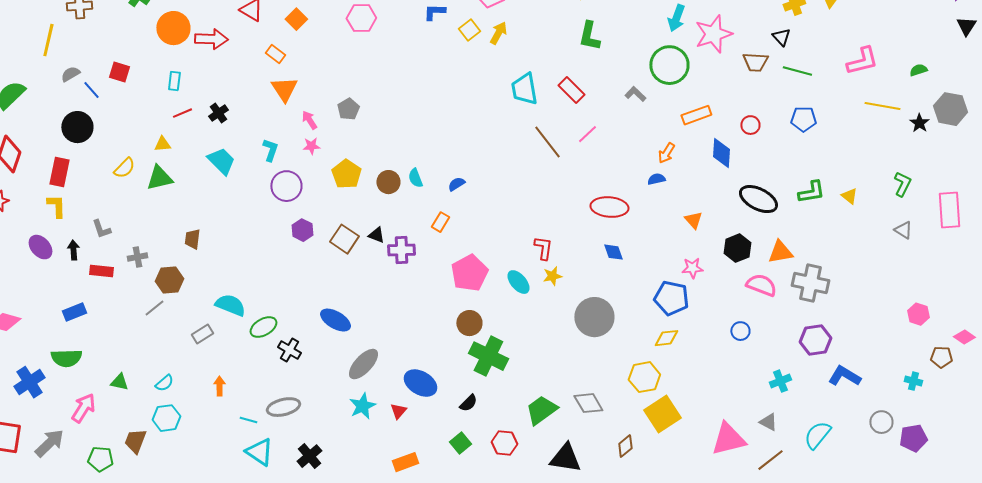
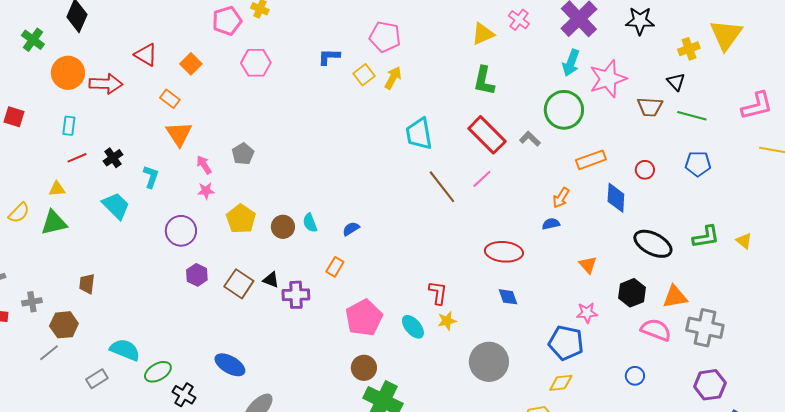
red rectangle: (571, 90) -> (487, 135), moved, size x1.4
cyan L-shape: (270, 150) -> (151, 177), moved

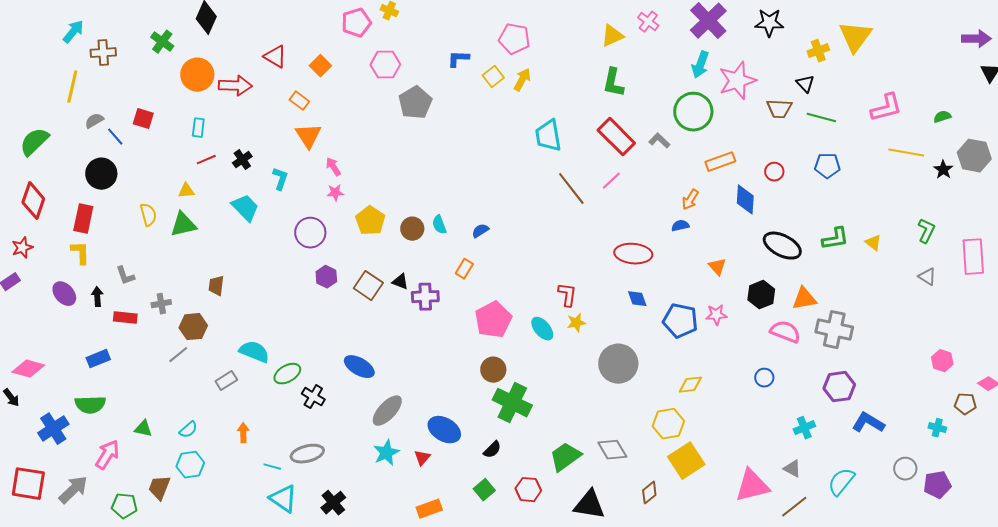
gray pentagon: (243, 154) -> (415, 103), moved, size x1.5
yellow semicircle: (19, 213) -> (148, 215), turned -60
blue pentagon: (566, 343) -> (680, 321), moved

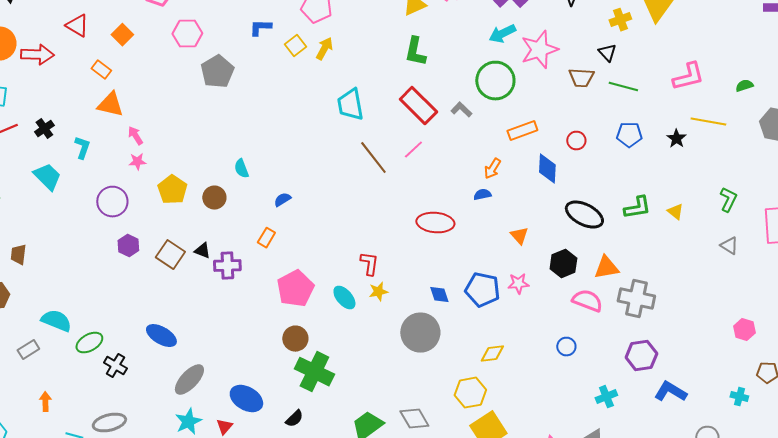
cyan arrow: (700, 65) -> (502, 34), turned 44
orange triangle: (308, 136) -> (110, 105), turned -44
black star: (943, 170) -> (676, 139), moved
cyan semicircle: (439, 225) -> (241, 169), moved
blue diamond: (637, 299) -> (439, 295), moved

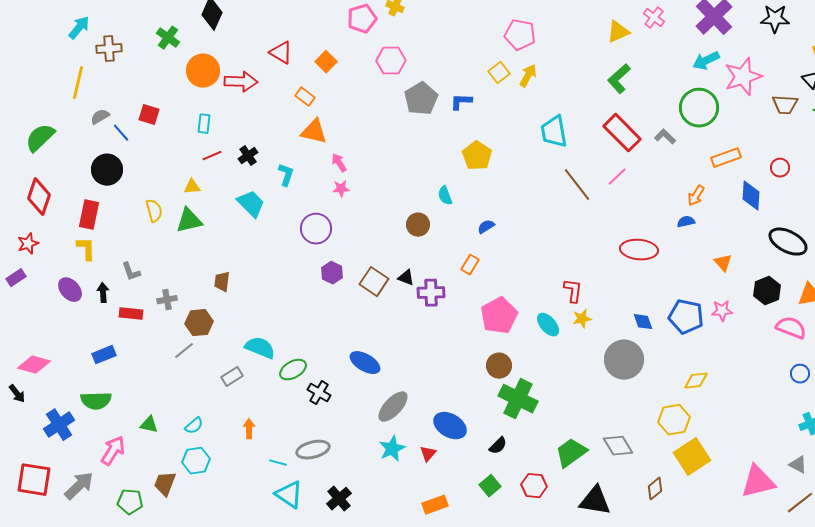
blue L-shape: (260, 28) -> (461, 102), moved
green L-shape: (415, 52) -> (619, 79), turned 36
yellow pentagon: (172, 190) -> (477, 156), moved
blue circle: (566, 347) -> (800, 374), moved

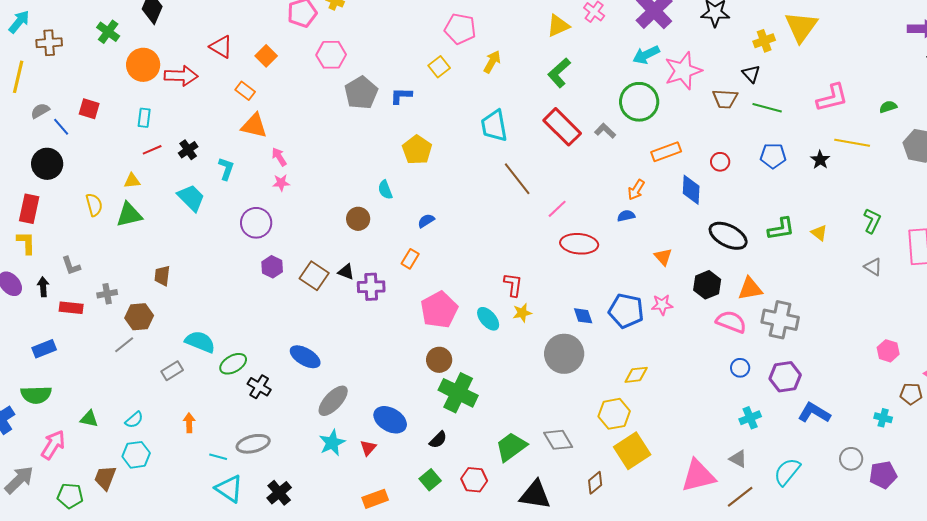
yellow arrow: (528, 76) -> (492, 62), moved
pink line: (617, 177) -> (557, 209), moved

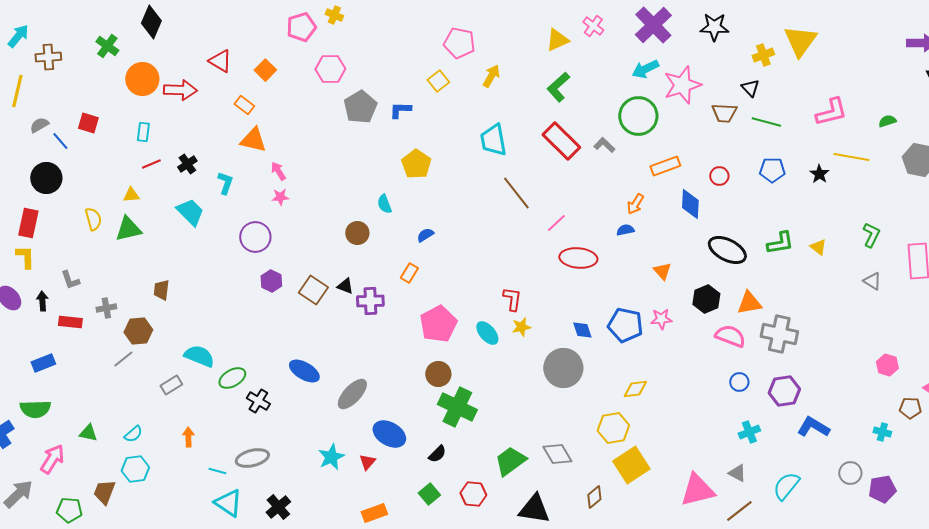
gray ellipse: (333, 401) -> (352, 394), moved

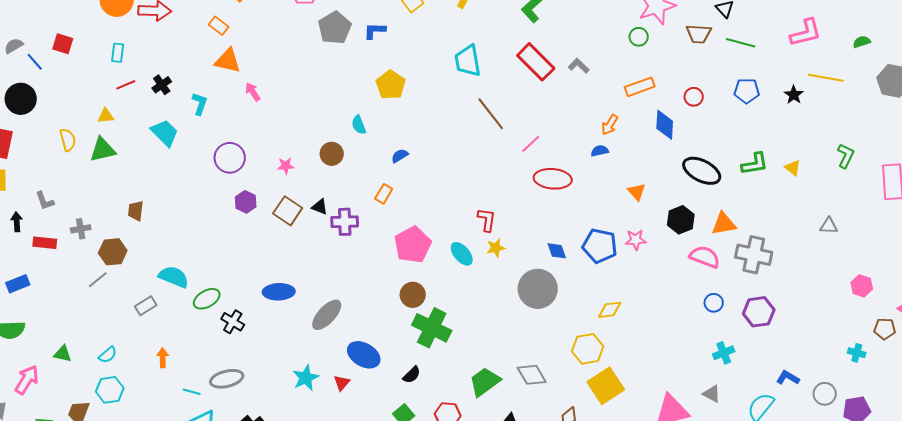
green circle: (638, 116) -> (639, 37), moved, size x0.5
pink star: (280, 197) -> (286, 166), moved
gray triangle: (872, 281) -> (829, 226), moved, turned -30
blue ellipse: (304, 371) -> (279, 292), turned -32
blue L-shape: (813, 427) -> (788, 378), moved, size x0.7

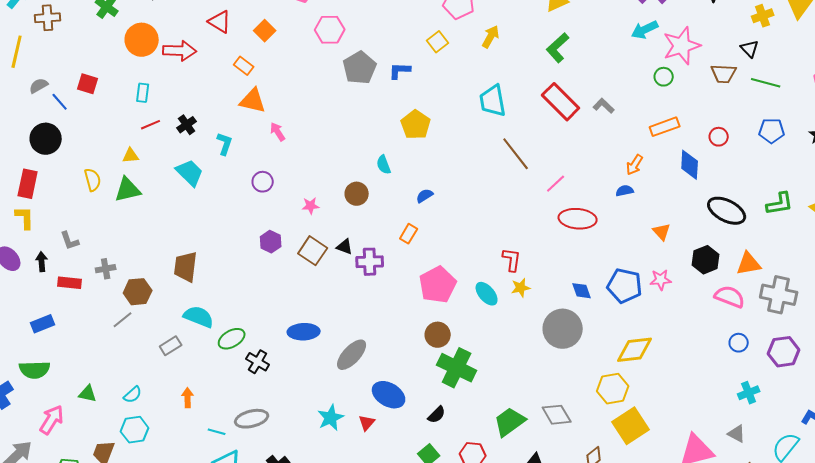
purple circle: (230, 158) -> (263, 182), moved, size x0.7
brown trapezoid: (136, 211) -> (186, 267), moved, size x1.5
yellow diamond: (610, 310) -> (635, 350), size x1.5

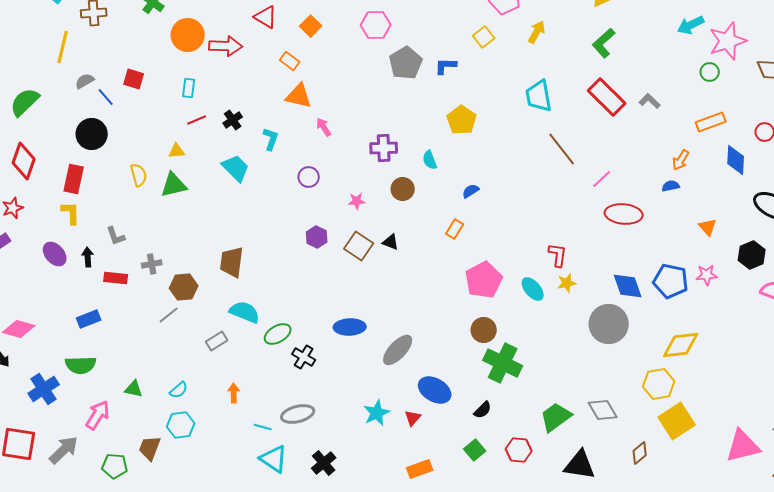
purple cross: (370, 262) -> (384, 148), moved
blue diamond: (582, 291) -> (628, 286), size x1.5

